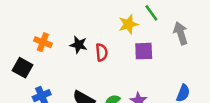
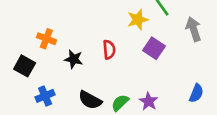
black star: (79, 45) -> (74, 59), moved
purple square: (144, 51) -> (154, 48), turned 36

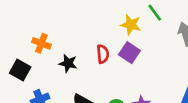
yellow star: (138, 20) -> (131, 25), turned 30
purple square: (154, 48) -> (129, 53), moved

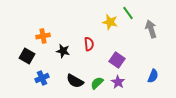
orange cross: (41, 43) -> (43, 36), turned -32
purple square: (129, 53) -> (117, 60), moved

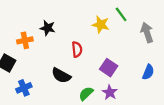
black star: (63, 51) -> (48, 28), moved
blue semicircle: (153, 76) -> (148, 72), moved
black semicircle: (75, 81) -> (61, 75), moved

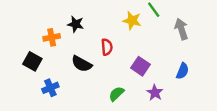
black semicircle: (61, 75) -> (82, 64), moved
purple star: (110, 92) -> (155, 93), moved

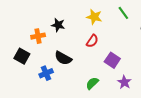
yellow star: (132, 21) -> (94, 17), moved
red semicircle: (107, 47) -> (92, 41), moved, turned 40
blue cross: (50, 88) -> (46, 73), moved

